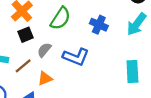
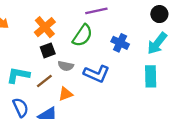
gray semicircle: (44, 50) -> (66, 66), turned -120
cyan rectangle: (132, 72) -> (151, 76), moved

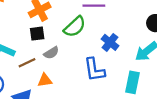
gray semicircle: (66, 66) -> (51, 53), turned -56
blue L-shape: (97, 74) -> (94, 70), moved, turned 45

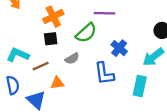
gray semicircle: (51, 53) -> (72, 59), moved

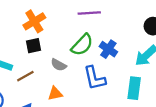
green semicircle: (86, 33) -> (82, 45), moved
gray semicircle: (72, 59) -> (59, 65), turned 64
orange triangle: (57, 83) -> (55, 93), moved

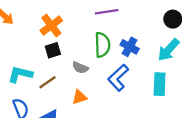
green semicircle: (82, 45) -> (102, 45), turned -40
blue L-shape: (95, 78) -> (118, 78), turned 65

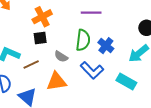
blue L-shape: (118, 78) -> (92, 70), turned -100
cyan rectangle: (160, 84) -> (126, 81), turned -72
orange triangle: (79, 97) -> (56, 82), size x1.5

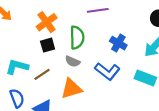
green semicircle: (83, 40) -> (77, 38), moved

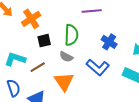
orange cross: (47, 22) -> (31, 19), moved
orange triangle: (71, 89) -> (64, 82), turned -50

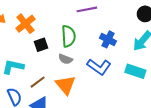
brown line: (38, 67) -> (38, 82), moved

